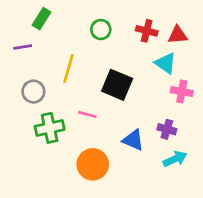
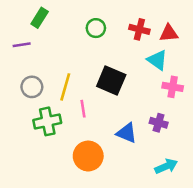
yellow line: (68, 69) -> (65, 87), moved
pink line: (87, 114) -> (83, 109), turned 66
cyan arrow: (175, 159) -> (166, 166), moved

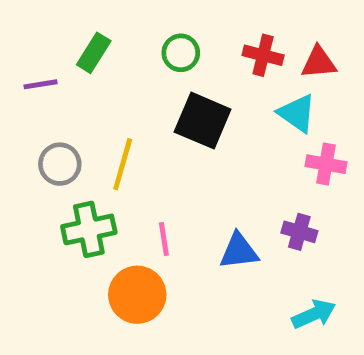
green rectangle: (40, 18) -> (94, 53), moved
black square: (111, 81) -> (203, 121), moved
pink line: (83, 109) -> (164, 239), moved
blue triangle: (127, 133) -> (239, 251), turned -30
orange circle: (88, 156) -> (137, 295), moved

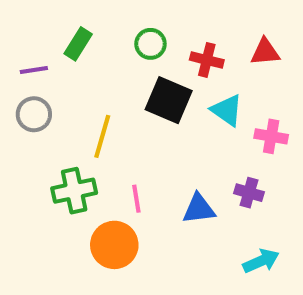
red cross: (263, 55) -> (207, 60), moved
cyan triangle: (297, 113) -> (227, 110), moved
gray circle: (60, 164) -> (34, 114), moved

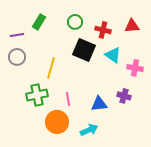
cyan arrow: (261, 261) -> (89, 130), moved

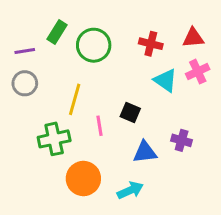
green circle: (75, 22) -> (94, 45), moved, size x1.5
black square: (84, 50) -> (130, 113), moved, size x0.6
pink cross: (135, 68) -> (198, 72), moved, turned -35
pink line: (68, 99) -> (100, 126), moved

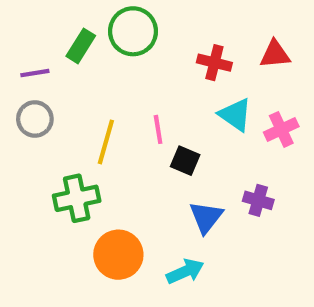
green circle: (94, 45) -> (133, 31), moved
pink cross: (198, 72) -> (281, 129), moved
pink line: (100, 126) -> (158, 129), moved
blue triangle: (145, 152) -> (206, 217), turned -45

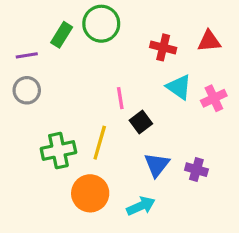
yellow line: (106, 142) -> (100, 143), moved
black square: (185, 161) -> (141, 122), turned 30
purple cross: (258, 200) -> (196, 170), moved

